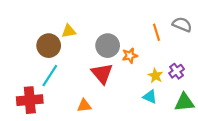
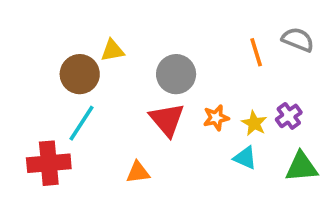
orange star: (130, 56) -> (216, 118), moved

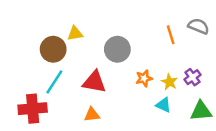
red triangle: (167, 120) -> (94, 82), moved, turned -40

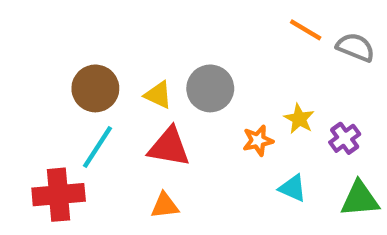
yellow triangle: (75, 34) -> (158, 95), moved, turned 35
orange line: (171, 35) -> (306, 30), moved, turned -42
yellow star: (169, 82) -> (299, 119), moved

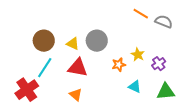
red cross: (59, 195) -> (27, 90), turned -30
orange triangle: (165, 205) -> (76, 95), turned 48

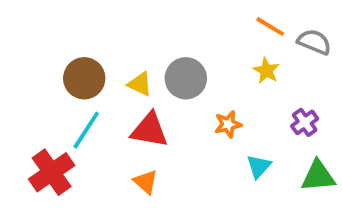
yellow star: (138, 55) -> (266, 71), moved
cyan triangle: (135, 87) -> (259, 166), turned 48

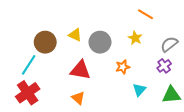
gray semicircle: (314, 42) -> (169, 44), moved, turned -60
yellow star: (266, 71) -> (135, 38), moved
yellow triangle: (140, 84) -> (75, 35), moved
cyan line: (86, 130) -> (29, 65), moved

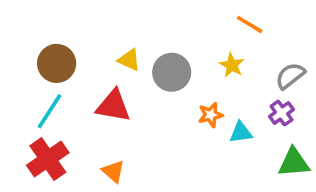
brown circle: (45, 42) -> (57, 63), moved
red triangle: (80, 70) -> (113, 106), moved
cyan triangle: (139, 90) -> (241, 132), moved, turned 40
orange triangle: (78, 98) -> (113, 171), moved

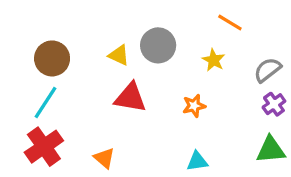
gray circle: (172, 72) -> (158, 45), moved
red triangle: (113, 106) -> (130, 98), moved
purple cross: (281, 113) -> (274, 104), moved
cyan triangle: (241, 132) -> (197, 161), moved

